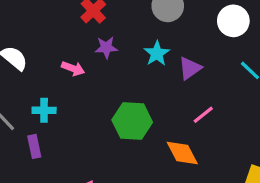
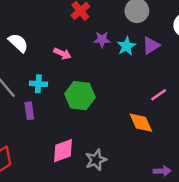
purple star: (106, 48) -> (102, 40), moved
purple triangle: (190, 68) -> (151, 45), moved
green hexagon: (132, 121) -> (80, 96), moved

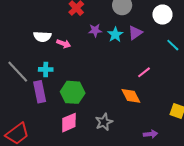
white semicircle: (18, 43) -> (42, 37), moved, turned 144
green hexagon: (80, 96) -> (73, 92), moved
purple rectangle: (29, 111) -> (40, 92), size x1.5
gray star: (96, 160) -> (104, 122), moved

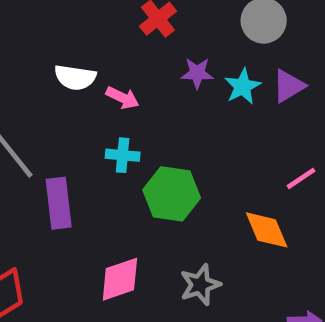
cyan cross: (46, 69) -> (123, 155), moved
green hexagon: (73, 92) -> (172, 194), moved

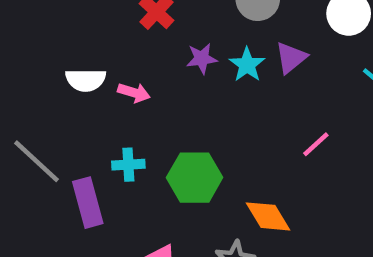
cyan cross: (123, 155) -> (128, 165), moved
orange diamond: (267, 230) -> (268, 216), moved

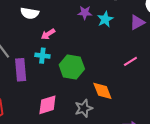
purple triangle: (291, 58) -> (137, 22), moved
pink arrow: (134, 93) -> (48, 34), moved, turned 120

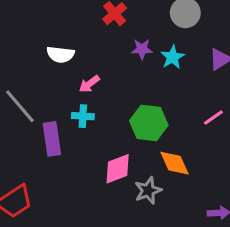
green hexagon: (72, 67) -> (149, 123), moved
pink diamond: (47, 105) -> (118, 169), moved

